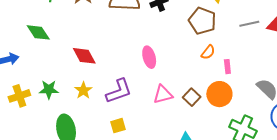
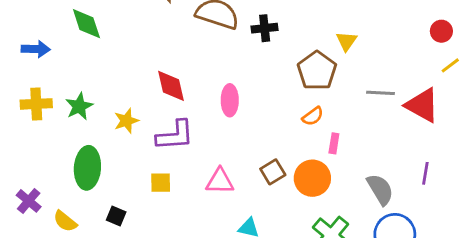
red diamond: (84, 56) -> (171, 86), moved
green star: (49, 90) -> (79, 106), turned 30
pink triangle: (163, 95) -> (220, 181), moved

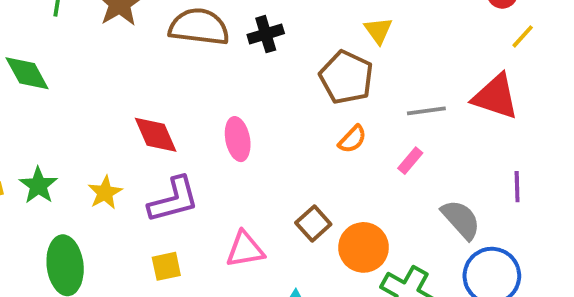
gray line: (380, 93) -> (426, 111), moved
pink rectangle: (334, 143) -> (410, 161), moved, turned 42
orange circle: (312, 178) -> (364, 247), moved

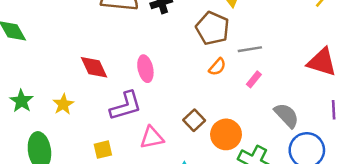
red triangle: (496, 97) -> (322, 62), moved
gray line: (426, 111) -> (250, 49), moved
purple line: (517, 187) -> (334, 110), moved
purple L-shape: (174, 200) -> (126, 106), moved

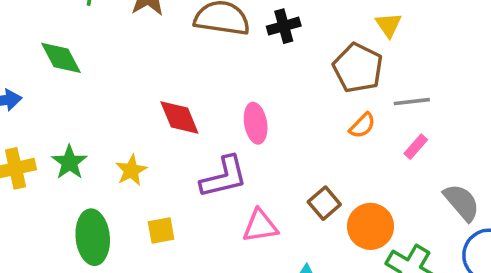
yellow square: (103, 150) -> (161, 230), moved

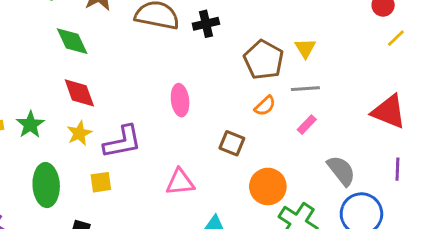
yellow triangle: (388, 25) -> (305, 48), moved
green diamond: (61, 58) -> (72, 41), moved
red diamond: (179, 118) -> (79, 93), moved
purple L-shape: (224, 177) -> (122, 142), moved
brown square: (324, 203) -> (232, 143), moved, turned -30

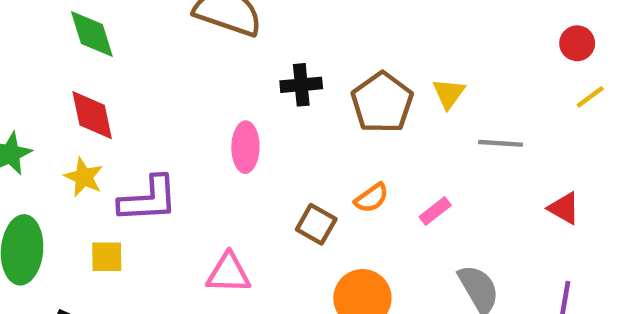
black cross: (206, 24) -> (301, 85), moved
gray line: (305, 89) -> (501, 143), moved
orange semicircle: (265, 106) -> (372, 198), moved
red triangle: (389, 112) -> (564, 208), size x0.6
yellow star: (79, 133) -> (84, 177), turned -30

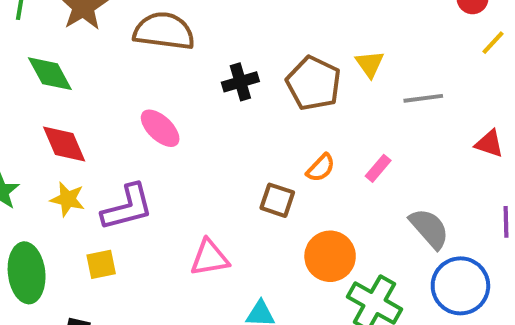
pink ellipse: (245, 147) -> (160, 128), moved, turned -36

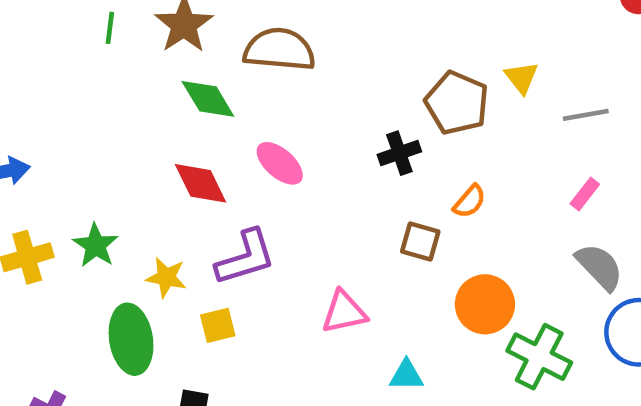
green diamond: (50, 74) -> (208, 99), moved
black cross: (240, 82) -> (399, 153), moved
red diamond: (64, 144) -> (201, 183), moved
pink rectangle: (378, 168) -> (585, 194), moved
yellow star: (68, 199) -> (166, 277), moved

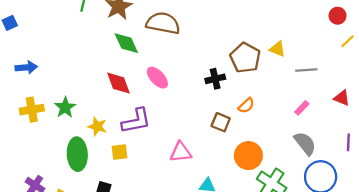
yellow triangle: (521, 78) -> (277, 49), turned -36

